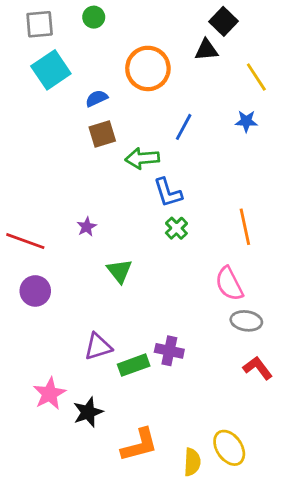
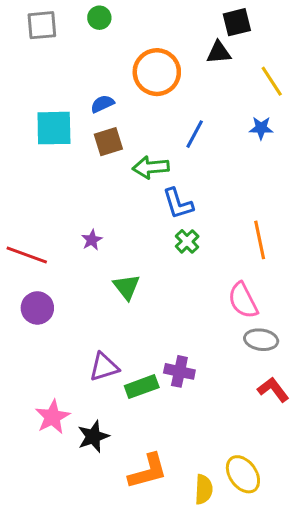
black square: (224, 21) -> (237, 22), turned 32
cyan square: (51, 70) -> (54, 128), moved, turned 33

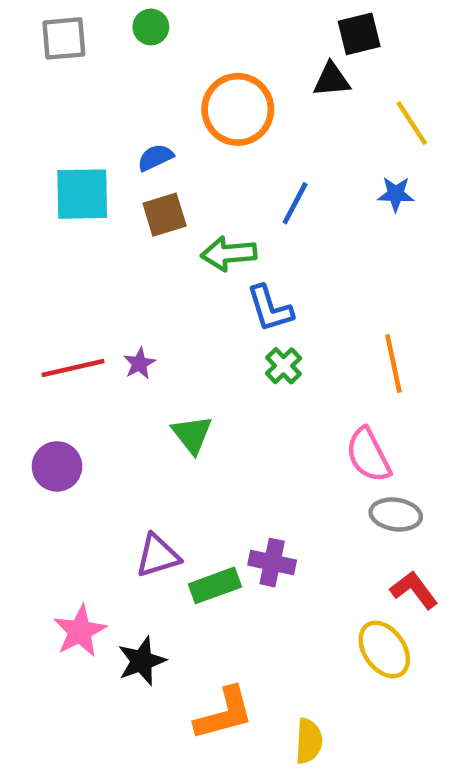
red line: (27, 255) -> (73, 368), moved, turned -33
yellow ellipse: (243, 474) -> (384, 650), moved

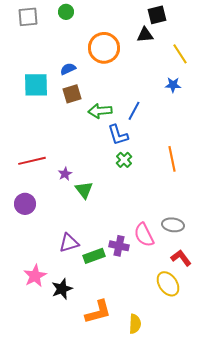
blue line: (295, 203) -> (134, 111), moved
purple star: (139, 363) -> (65, 174), moved
pink semicircle: (368, 455) -> (144, 235), moved

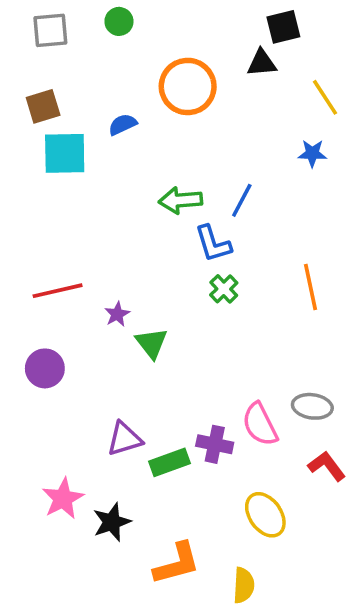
brown square: (72, 94) -> (43, 106), moved
yellow ellipse: (168, 284) -> (265, 515), moved

